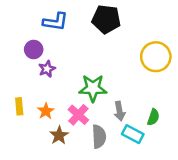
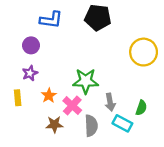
purple star: (47, 69) -> (30, 73), moved
orange star: (46, 111) -> (49, 96), moved
brown star: (59, 135) -> (54, 124), turned 30

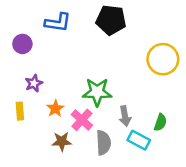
purple circle: (31, 45) -> (22, 44), moved

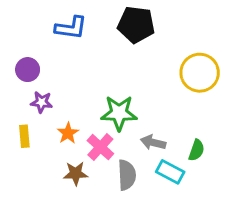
purple circle: (22, 44) -> (28, 70), moved
purple star: (34, 83) -> (42, 102), turned 30
gray arrow: (125, 116) -> (153, 142), turned 114

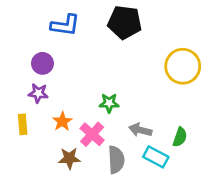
purple circle: (28, 70) -> (42, 63), moved
green star: (119, 113) -> (109, 103), size x0.6

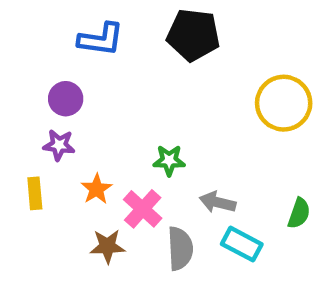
green semicircle: (180, 137) -> (299, 213), moved

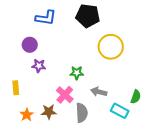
yellow circle: (284, 103) -> (111, 47), moved
purple star: (59, 145) -> (39, 66), moved
orange star: (96, 189) -> (27, 115), moved
cyan rectangle: (242, 244) -> (120, 111), moved

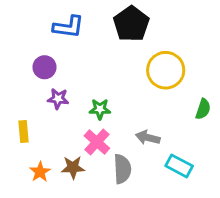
black pentagon: (88, 16) -> (131, 24), turned 30
green star: (77, 73) -> (100, 109), moved
green semicircle: (136, 97) -> (203, 109), moved

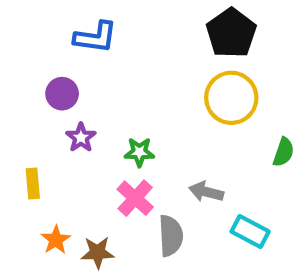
black pentagon: (131, 24) -> (231, 33), moved
purple star: (58, 99) -> (81, 137), turned 30
brown star: (73, 167) -> (98, 252), moved

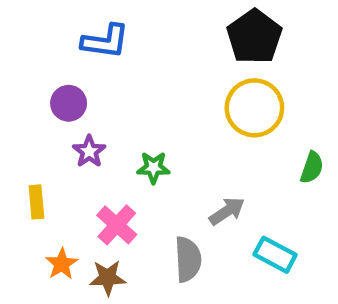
gray arrow: (206, 192) -> (227, 211), turned 132
pink cross: (135, 198) -> (117, 225), moved

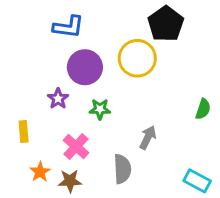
purple circle: (69, 103) -> (85, 67), moved, size x1.5
yellow circle: (254, 108) -> (137, 58), moved
gray arrow: (227, 211) -> (148, 138), turned -30
cyan rectangle: (275, 255) -> (197, 181), moved

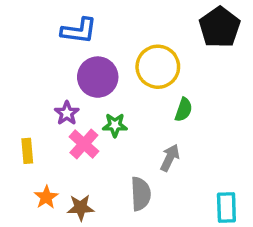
black pentagon: (166, 24) -> (220, 27), moved
green semicircle: (203, 109) -> (184, 110), moved
pink cross: (76, 146) -> (84, 144), moved
cyan rectangle: (197, 181) -> (226, 208), turned 60

